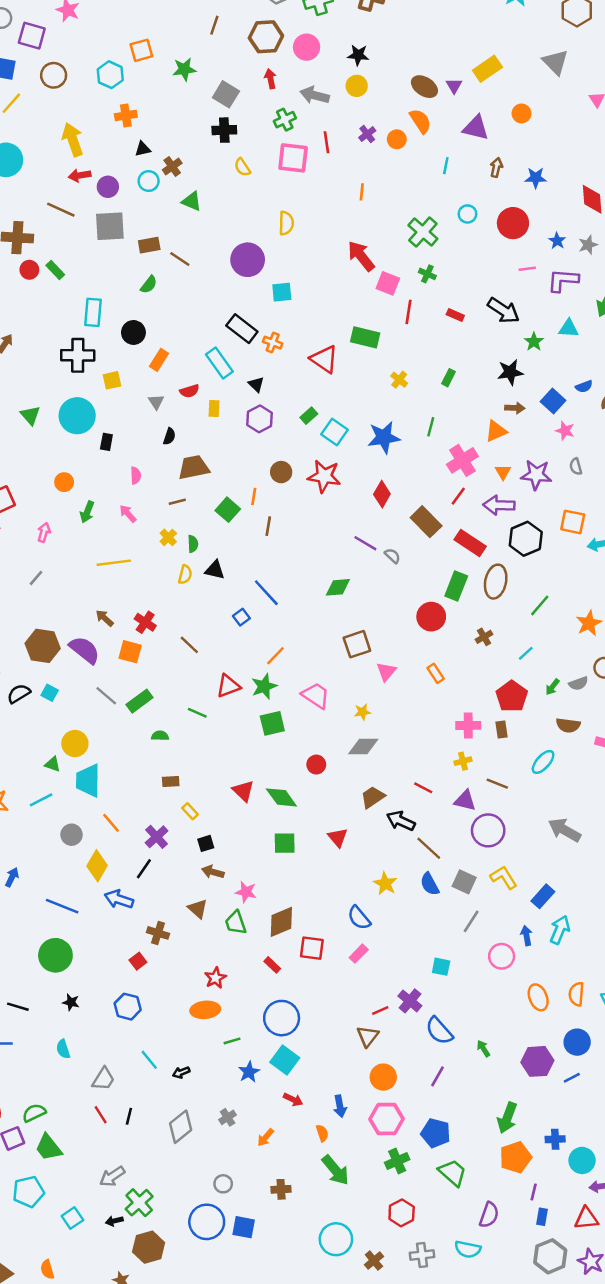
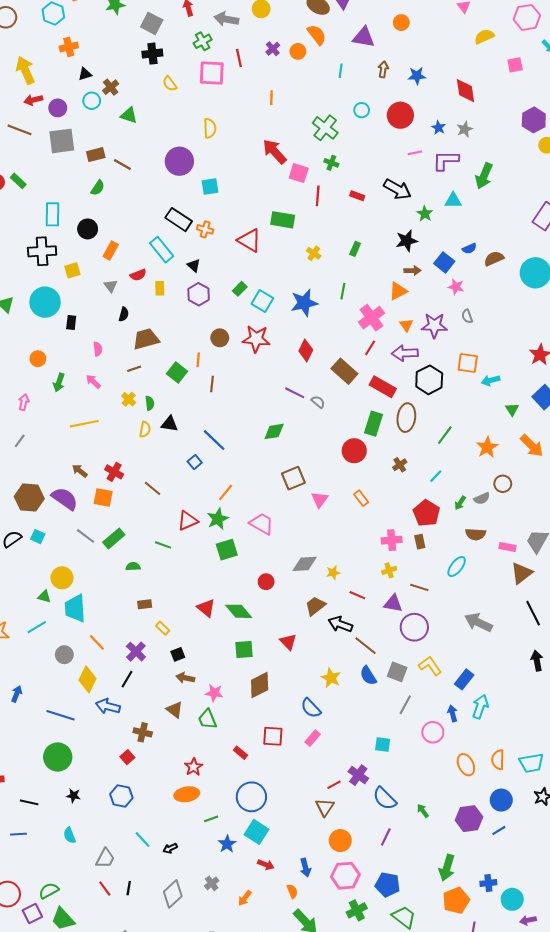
yellow star: (362, 712) -> (333, 573), moved
brown diamond: (281, 922) -> (260, 685), moved

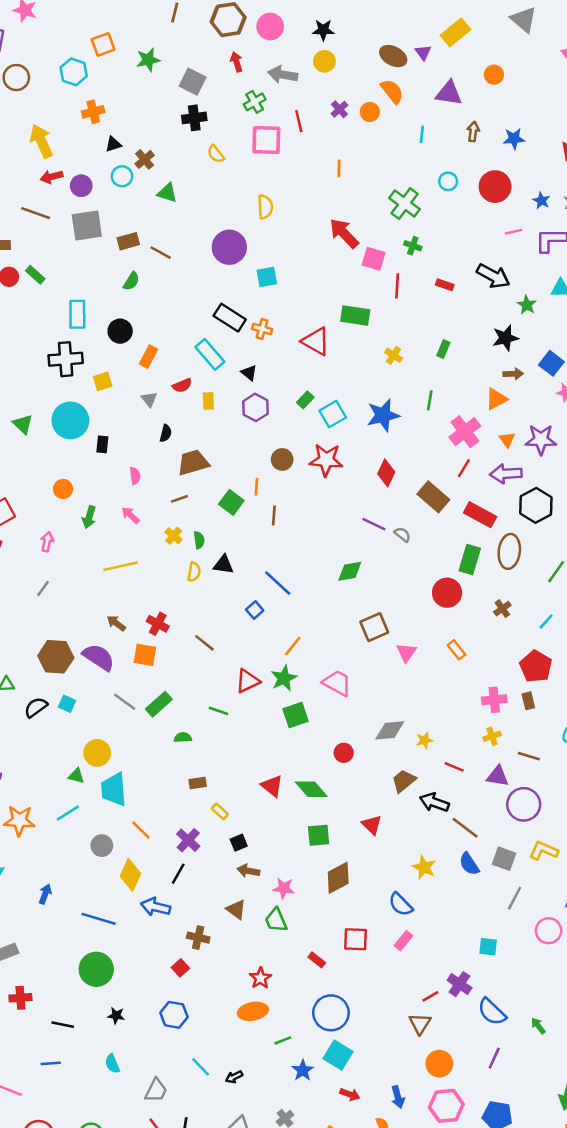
cyan square: (262, 301) -> (333, 414), turned 30
yellow L-shape: (430, 666) -> (544, 851), turned -30

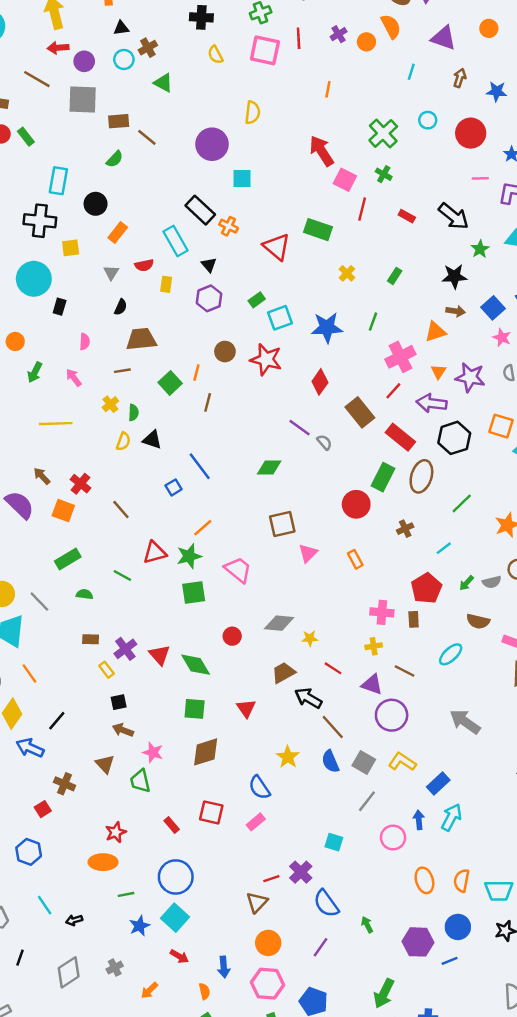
gray line: (125, 702) -> (39, 602), moved
purple cross: (188, 840) -> (125, 649), moved

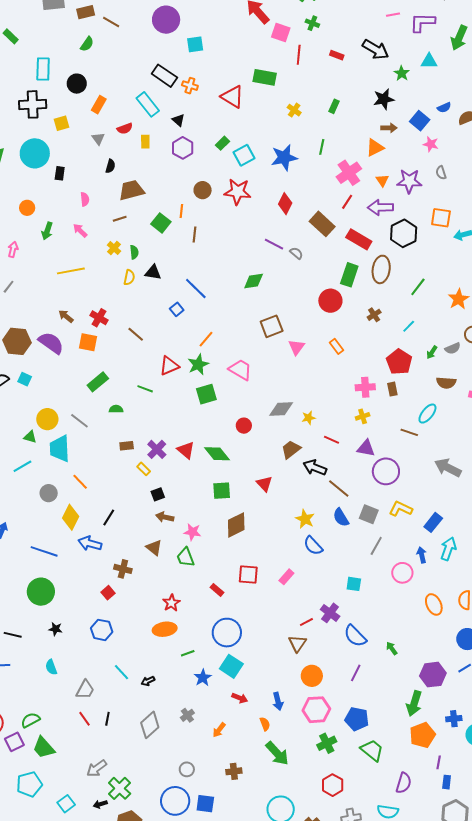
brown line: (405, 671) -> (409, 432), moved
blue semicircle: (259, 788) -> (313, 546), moved
purple hexagon: (418, 942) -> (433, 675), moved

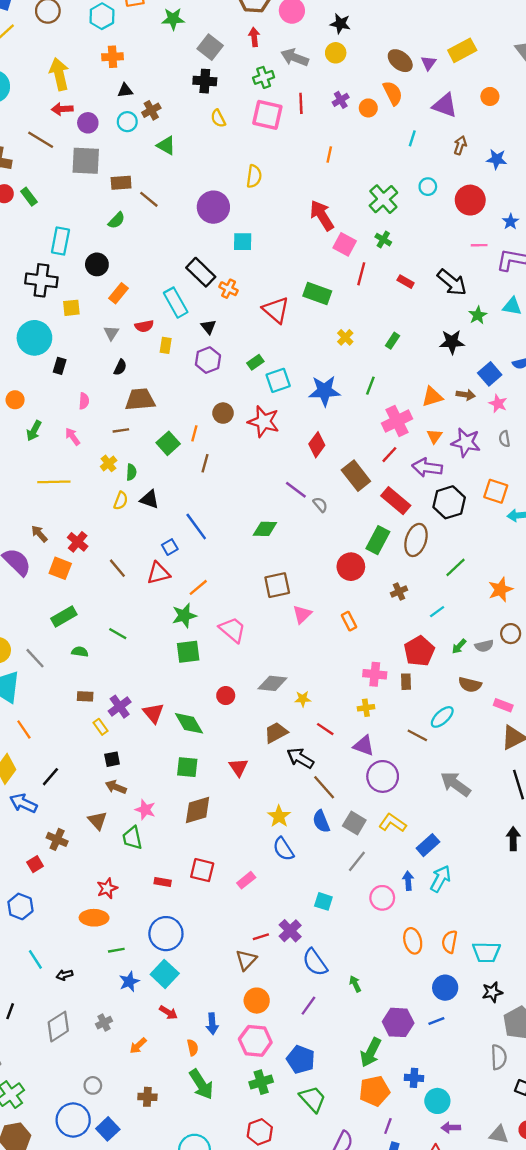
brown arrow: (389, 128) -> (466, 395), moved
red triangle: (169, 366) -> (158, 573), moved
red rectangle: (217, 590) -> (163, 882), turned -40
blue square: (205, 804) -> (108, 1129), turned 30

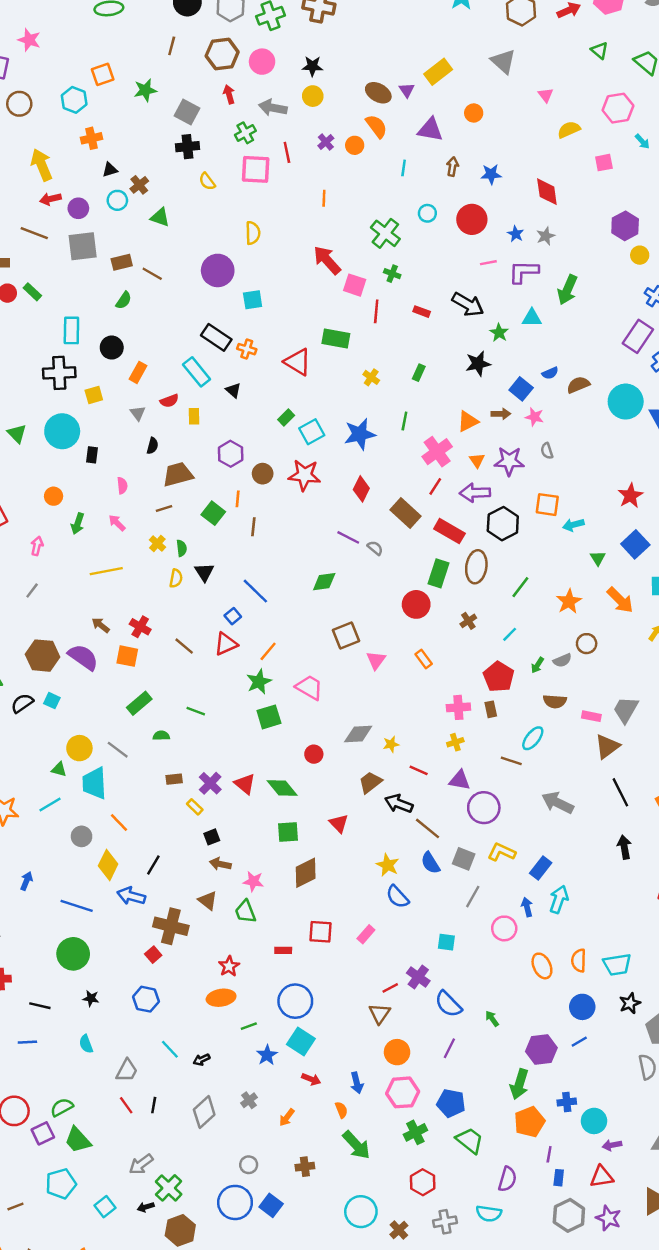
purple hexagon: (208, 360) -> (231, 454), moved
black triangle: (149, 499) -> (204, 572), turned 48
brown cross: (57, 839) -> (171, 926), size x1.6

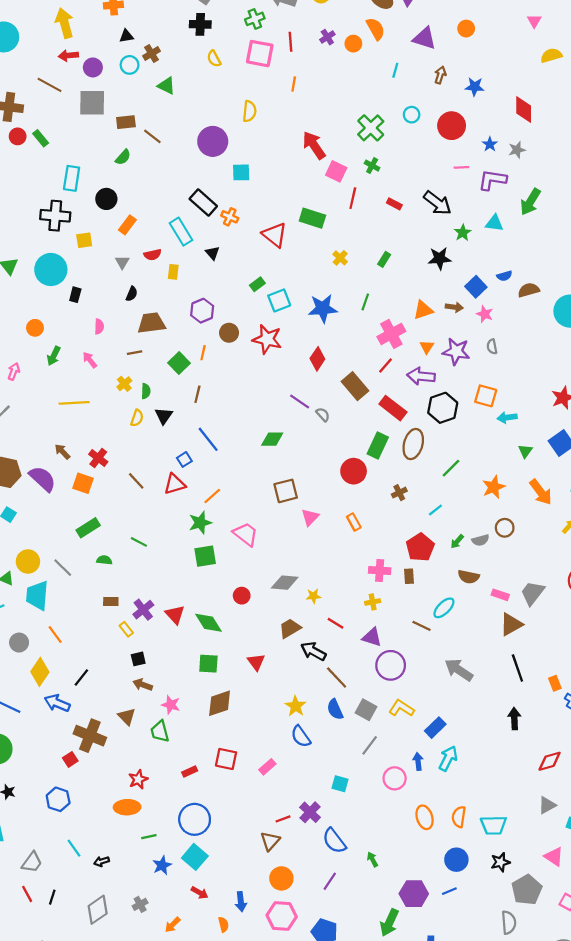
orange line: (324, 198) -> (294, 84), moved
brown line: (253, 527) -> (197, 394), moved
red rectangle: (283, 950) -> (190, 771), turned -32

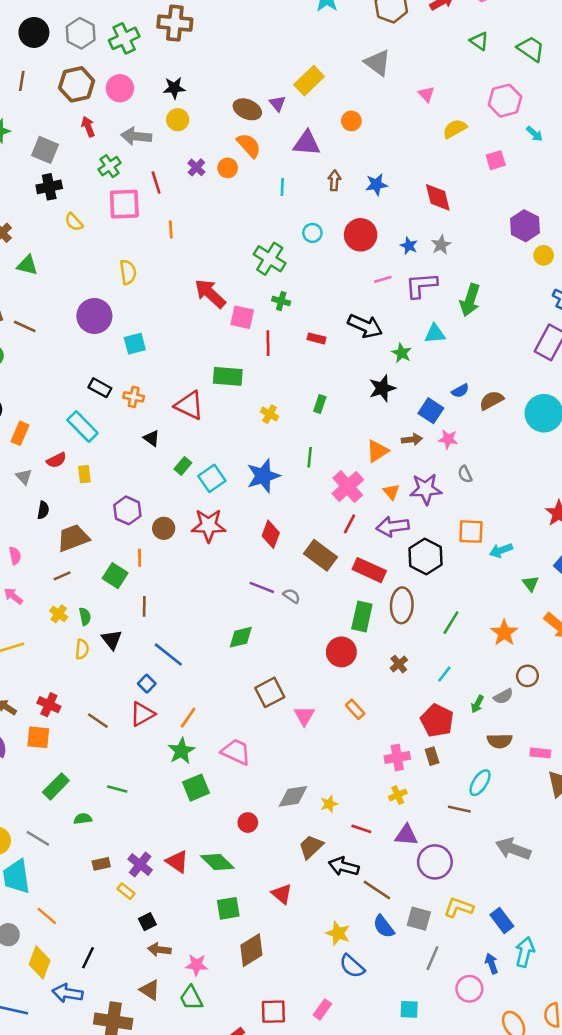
black rectangle: (203, 202) -> (100, 388), size x0.7
black triangle: (212, 253) -> (152, 438), moved
blue rectangle: (435, 728) -> (502, 920), turned -70

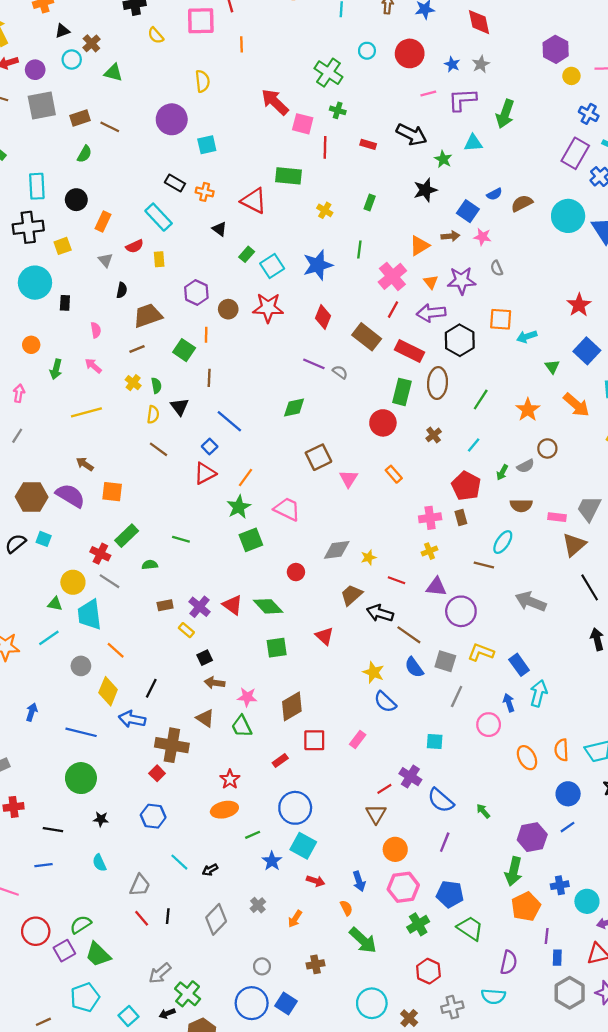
red cross: (49, 705) -> (100, 554), moved
brown line: (98, 721) -> (158, 449), moved
brown diamond: (251, 950) -> (292, 706), moved

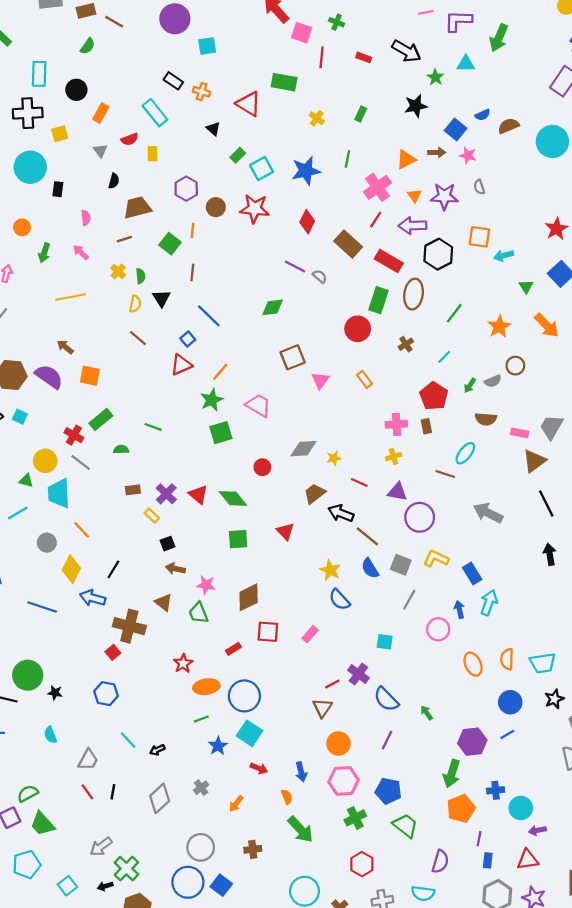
green circle: (81, 778) -> (28, 675), moved
orange ellipse: (224, 810) -> (206, 687), moved
gray circle: (262, 966) -> (201, 847), size x1.6

